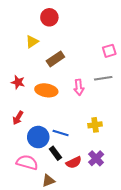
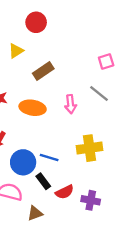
gray line: (103, 78) -> (99, 93), turned 48
yellow cross: (95, 125) -> (89, 148), size x1.5
purple cross: (96, 158) -> (91, 200), moved, turned -35

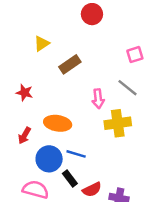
red circle: (36, 22) -> (92, 14), moved
orange ellipse: (33, 108) -> (58, 123), moved
yellow cross: (89, 148) -> (118, 123), moved

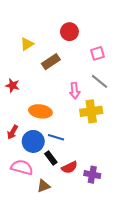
red circle: (92, 14) -> (69, 32), moved
pink square: (135, 55) -> (97, 53), moved
red arrow: (24, 136) -> (12, 132), moved

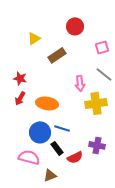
red arrow: (12, 132) -> (20, 98), moved
purple cross: (92, 175) -> (97, 145), moved

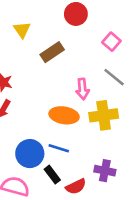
yellow triangle: (34, 38) -> (22, 30), turned -32
pink square: (102, 47) -> (111, 42), turned -32
orange ellipse: (47, 103) -> (64, 115), moved

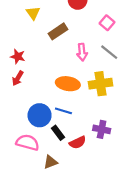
pink arrow: (82, 89) -> (82, 52), moved

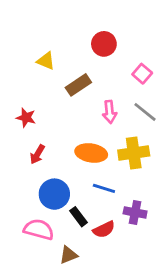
yellow triangle: (33, 13) -> (46, 61), turned -32
red arrow: (18, 78) -> (37, 154), moved
blue line: (63, 111) -> (104, 188), moved

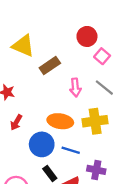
red circle: (104, 44) -> (87, 36), moved
yellow triangle: (46, 61) -> (23, 46), size x1.5
blue circle: (54, 194) -> (42, 144), moved

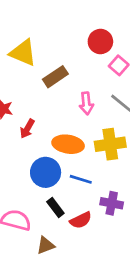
red arrow: (16, 122) -> (27, 129), moved

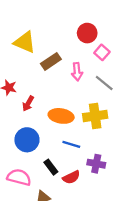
pink arrow: (86, 103) -> (77, 72), moved
blue circle: (46, 172) -> (27, 140), moved

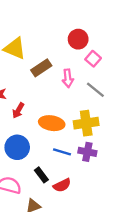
purple cross: (96, 164) -> (87, 152), moved

